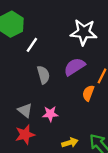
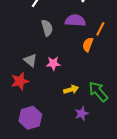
purple semicircle: (74, 67) -> (75, 21), turned 36
red star: (25, 135) -> (20, 81), moved

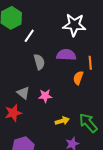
orange line: (100, 29) -> (90, 63), turned -32

